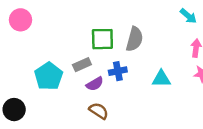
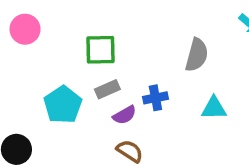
green square: (102, 39) -> (101, 50), moved
gray semicircle: (134, 39) -> (197, 55), moved

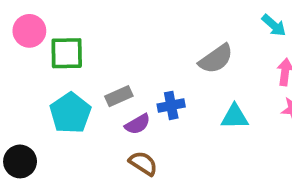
green square: (101, 50) -> (67, 53), moved
gray semicircle: (197, 55) -> (216, 59), turned 40

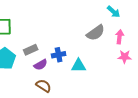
gray semicircle: (216, 59) -> (96, 33), moved
cyan triangle: (235, 117) -> (79, 66), moved

